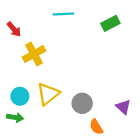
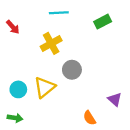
yellow cross: (34, 54) -> (51, 43), moved
gray circle: (82, 103) -> (72, 70), moved
green arrow: (15, 117) -> (15, 118), moved

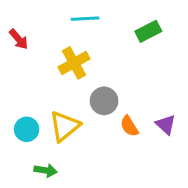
purple triangle: (115, 99) -> (166, 125), moved
green arrow: (15, 118) -> (46, 170), moved
orange semicircle: (89, 118) -> (129, 126), moved

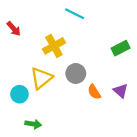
cyan line: (85, 19) -> (75, 14), moved, turned 30
green rectangle: (148, 31) -> (121, 48), moved
yellow triangle: (65, 126) -> (41, 78), moved

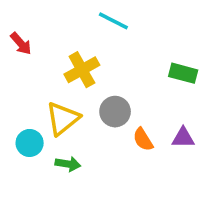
green rectangle: (121, 48) -> (183, 73), turned 42
purple triangle: (121, 91) -> (183, 138), turned -42
green arrow: (33, 124) -> (68, 164), moved

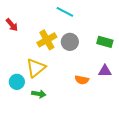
gray circle: (115, 112) -> (70, 42), moved
purple triangle: (183, 138) -> (105, 71), moved
orange semicircle: (143, 139) -> (82, 80), turned -48

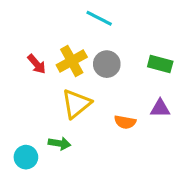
red arrow: (12, 25) -> (37, 64), moved
yellow triangle: (36, 68) -> (76, 104), moved
cyan circle: (17, 82) -> (26, 157), moved

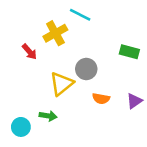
yellow cross: (72, 61) -> (55, 33), moved
gray circle: (107, 64) -> (86, 69), moved
purple triangle: (160, 108) -> (134, 101), moved, turned -35

